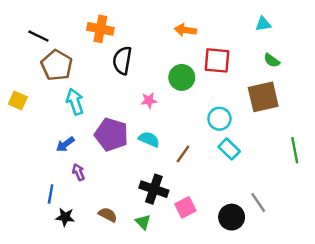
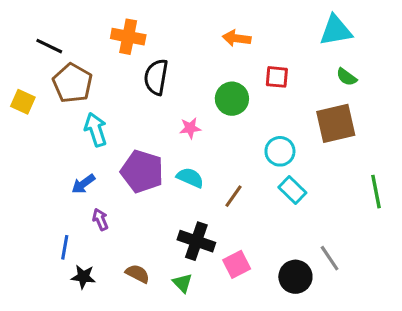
cyan triangle: (263, 24) -> (336, 31), size x1.6
red square: (217, 60) -> (277, 77), size x0.7
yellow square: (18, 100) -> (23, 102), moved

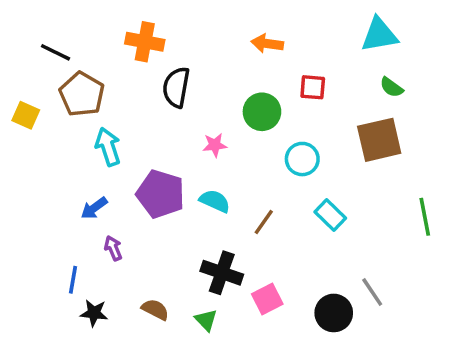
cyan circle: (280, 151) -> (302, 159), moved

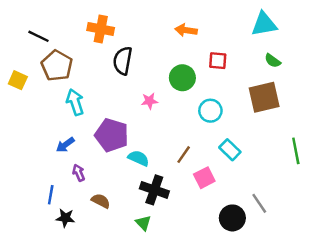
cyan semicircle: (215, 201) -> (138, 158), moved
pink square: (267, 299) -> (204, 178), moved
brown semicircle: (155, 309) -> (101, 201), moved

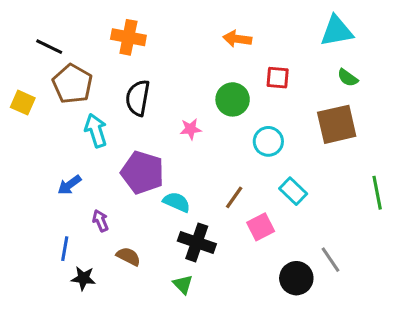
black semicircle: (123, 61) -> (138, 98), moved
blue arrow: (65, 145) -> (69, 185), moved

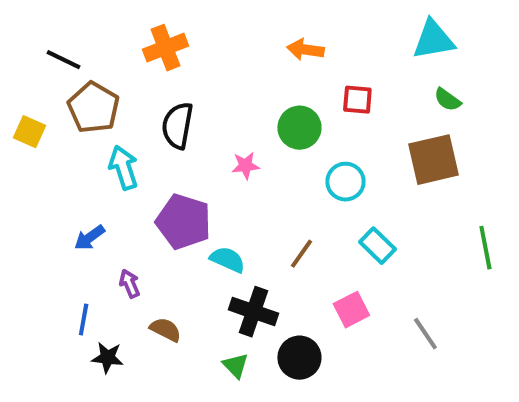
orange cross: (128, 37) -> (166, 48), turned -32
pink square: (261, 227) -> (351, 310), moved
black circle: (296, 278) -> (299, 358), moved

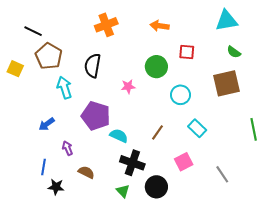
orange cross: (166, 48) -> (106, 25), moved

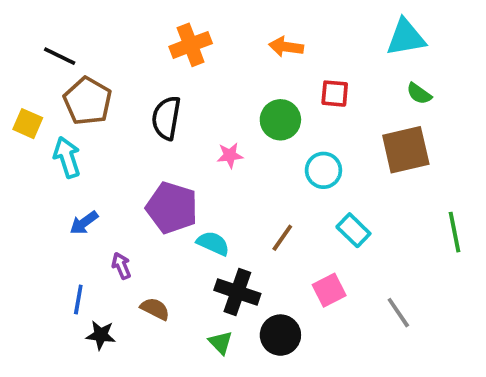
cyan arrow: (64, 88) -> (67, 157), moved

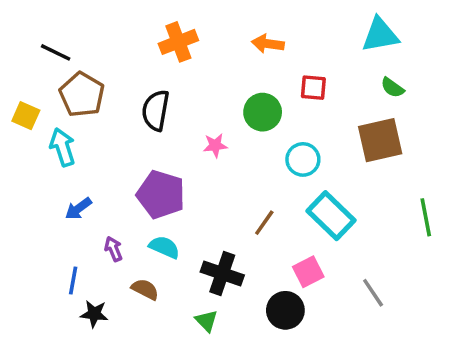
cyan rectangle: (353, 230) -> (331, 216), size x1.5
cyan semicircle: (213, 243) -> (164, 247), moved
black circle: (280, 335) -> (285, 310), moved

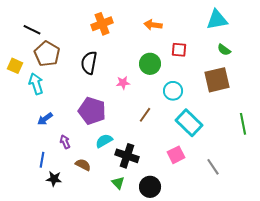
brown line: (264, 223) -> (145, 115), moved
cyan semicircle: (164, 247) -> (104, 141), moved, turned -54
black circle: (285, 310) -> (150, 187), moved

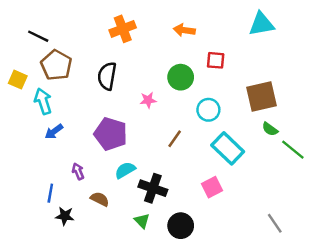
green semicircle: (224, 50) -> (270, 129), moved
blue arrow: (45, 119) -> (54, 132), moved
green line: (243, 124) -> (293, 150), turned -40
gray line: (213, 167) -> (275, 223), moved

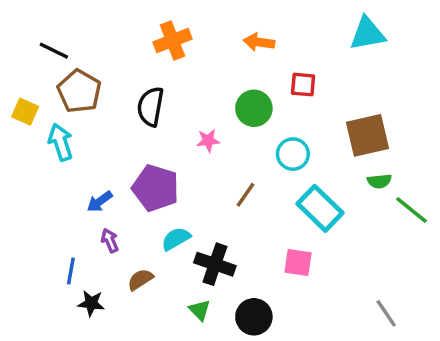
green semicircle: (270, 129) -> (379, 181), turned -42
blue arrow: (54, 132) -> (100, 202), moved
pink square: (212, 187) -> (298, 263), turned 35
brown semicircle: (100, 199) -> (140, 279), turned -60

